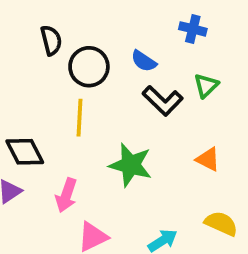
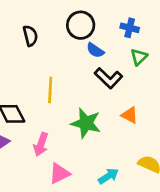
black circle: (89, 67) -> (81, 25), moved
green triangle: (206, 86) -> (139, 57), moved
orange triangle: (208, 159) -> (130, 115), moved

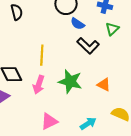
black semicircle: (30, 36) -> (17, 12), moved
orange triangle: (130, 115) -> (104, 85), moved
pink arrow: (41, 144) -> (39, 85), moved

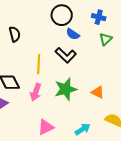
black semicircle: (17, 12) -> (15, 34), moved
black L-shape: (88, 46) -> (66, 55), moved
green star: (70, 81) -> (66, 89), turned -30

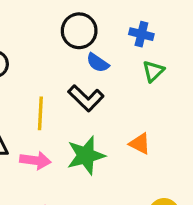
pink arrow: (36, 92) -> (35, 160), turned -102
orange triangle: (98, 92) -> (140, 144), moved

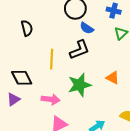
black L-shape: (86, 98) -> (79, 50), turned -65
pink arrow: (35, 160) -> (51, 99), moved

